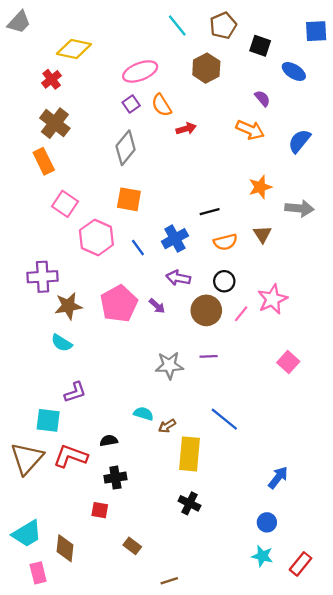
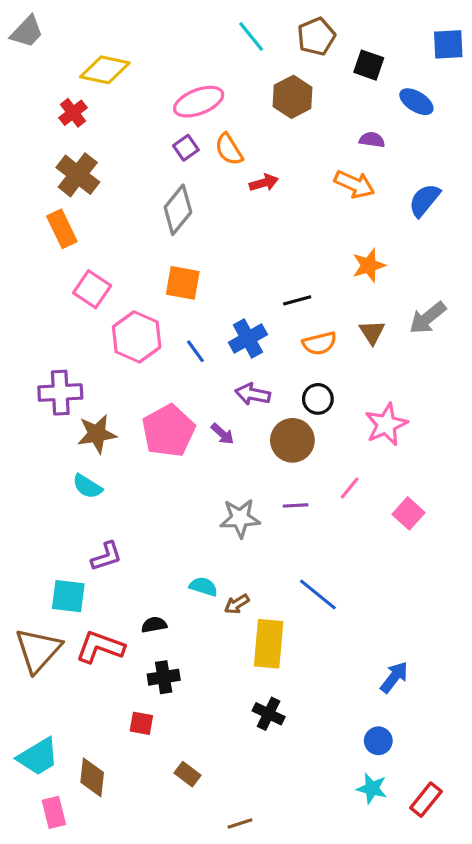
purple semicircle: (262, 98) -> (372, 140), turned -42
gray arrow: (299, 208) -> (428, 318), moved, turned 136
pink line: (241, 314) -> (350, 488), moved

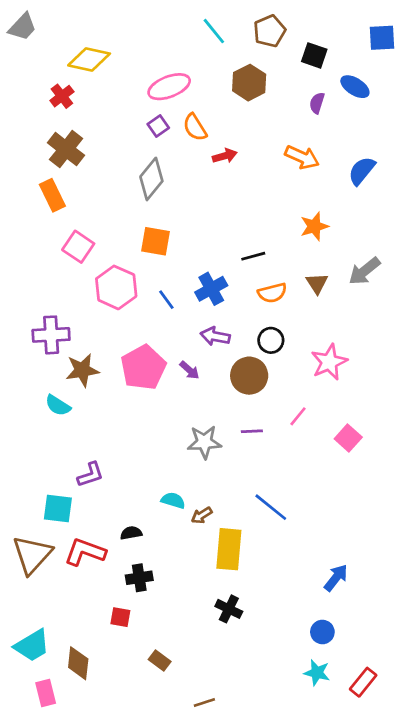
purple semicircle: (372, 140) -> (317, 103), moved, turned -80
cyan semicircle: (87, 486) -> (58, 405), moved

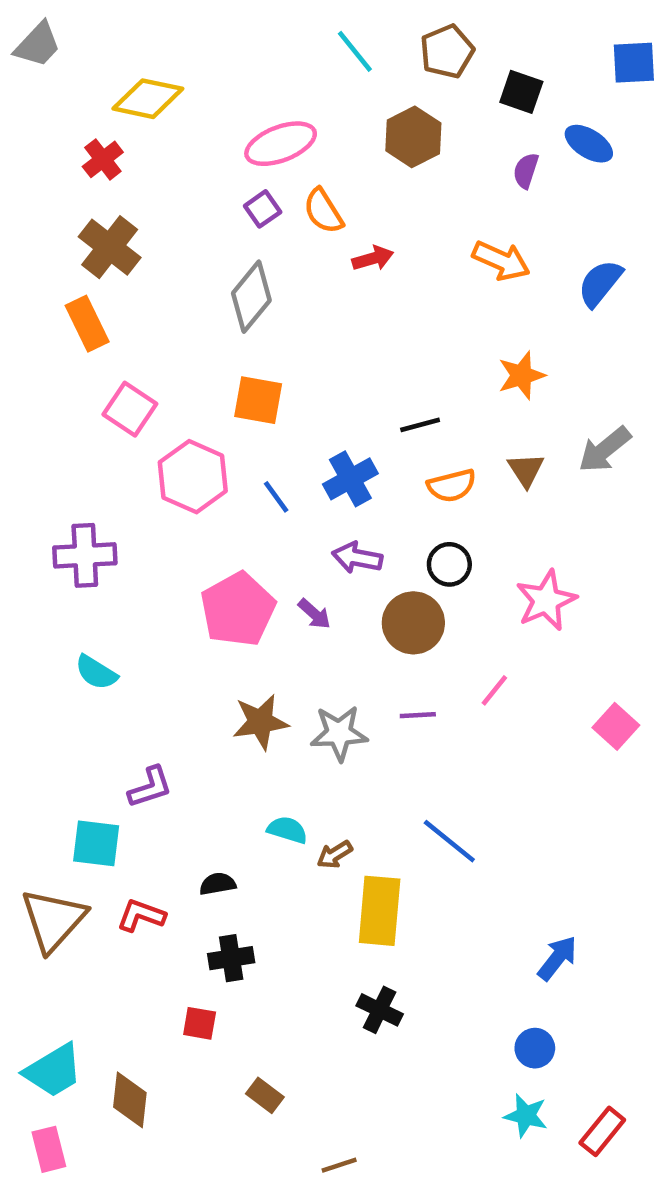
brown star: (82, 370) -> (260, 722), moved
pink square: (348, 438) -> (616, 726), moved
red L-shape: (85, 552) -> (141, 915), size x0.7
pink rectangle: (46, 693) -> (49, 1149), moved

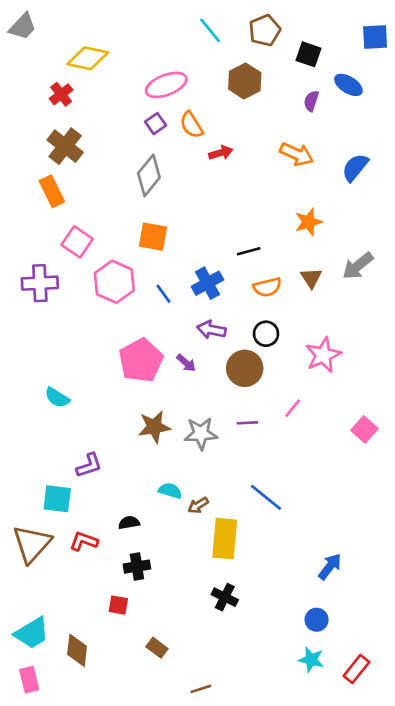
purple cross: (85, 555) -> (40, 283), moved

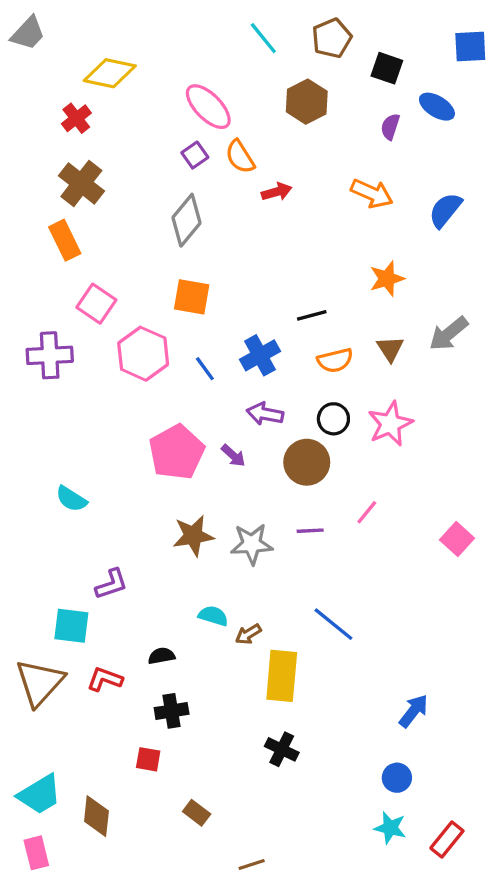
pink ellipse: (166, 85) -> (208, 107), turned 66
pink star: (323, 355) -> (390, 424), moved

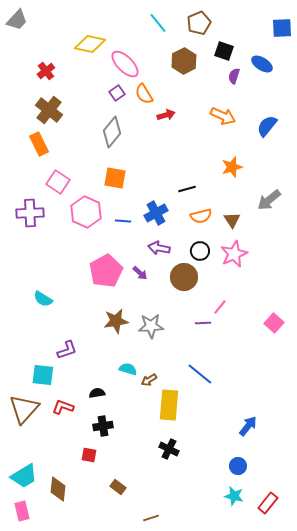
black square: (387, 68) -> (224, 51), moved
yellow diamond: (110, 73) -> (90, 44), moved
brown triangle: (390, 349) -> (232, 220), moved
blue line: (205, 369) -> (123, 221), turned -49
purple line: (310, 531) -> (203, 323), moved

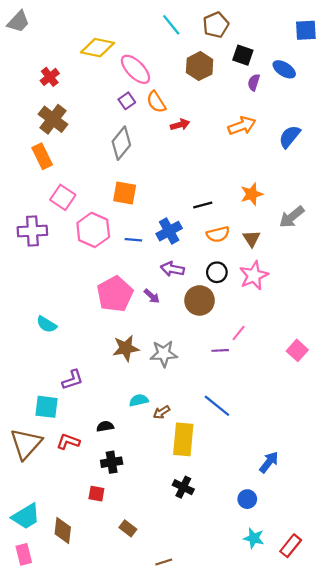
orange arrow: (223, 116) -> (242, 126), turned -45
orange star: (232, 167) -> (252, 194), moved
cyan semicircle: (128, 369) -> (139, 400), turned -30
blue circle: (238, 466) -> (247, 499), moved

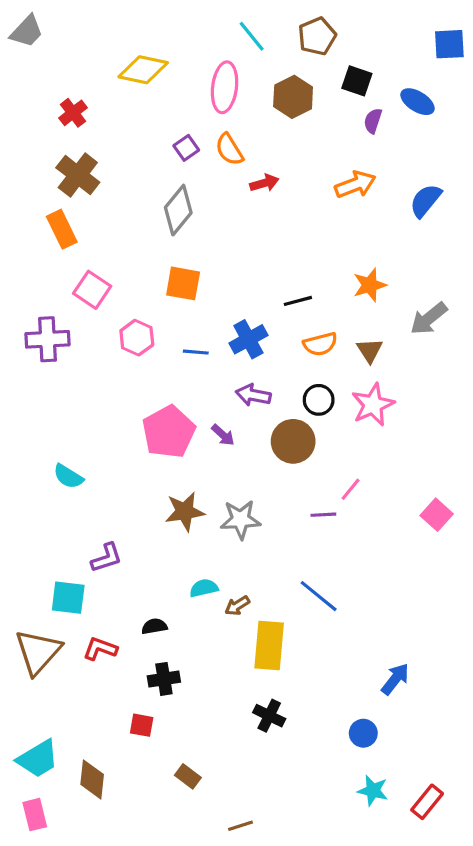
pink ellipse: (135, 69) -> (225, 87), moved, turned 52
pink hexagon: (93, 230) -> (137, 338), size x0.7

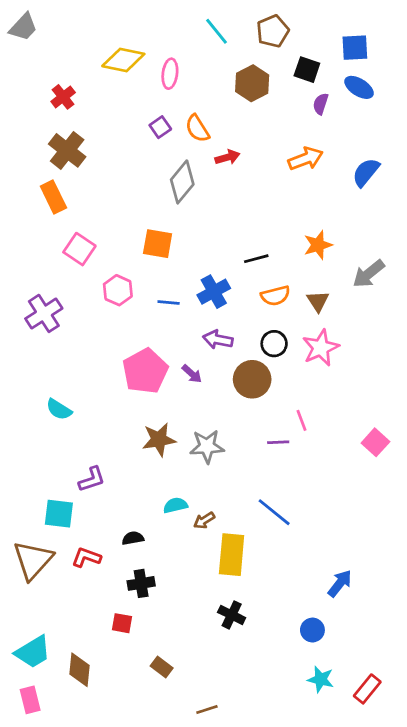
blue square: (449, 44) -> (355, 48), moved
pink ellipse: (225, 87) -> (170, 74), moved, size x0.7
gray diamond: (178, 210) -> (182, 182), moved
purple cross: (47, 339) -> (44, 313), moved, turned -30
pink line: (351, 489) -> (301, 420), turned -60

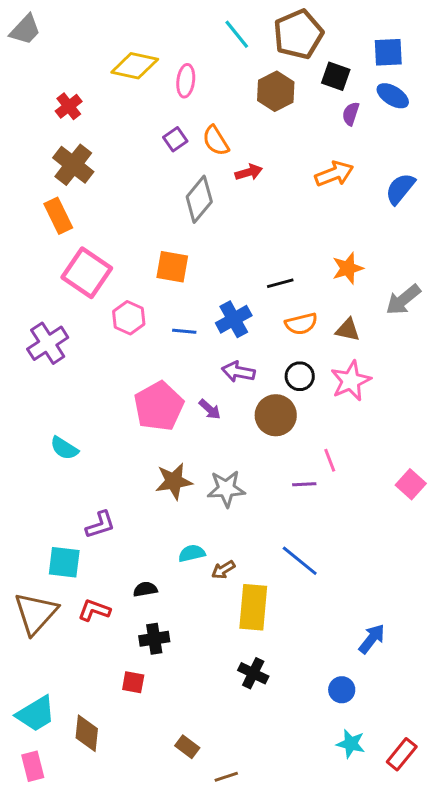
brown pentagon: (273, 31) -> (298, 34), size x1.4
pink square: (79, 249) -> (87, 273), size x1.4
brown triangle: (318, 301) -> (348, 330), turned -45
brown rectangle: (162, 667) -> (187, 747), moved

